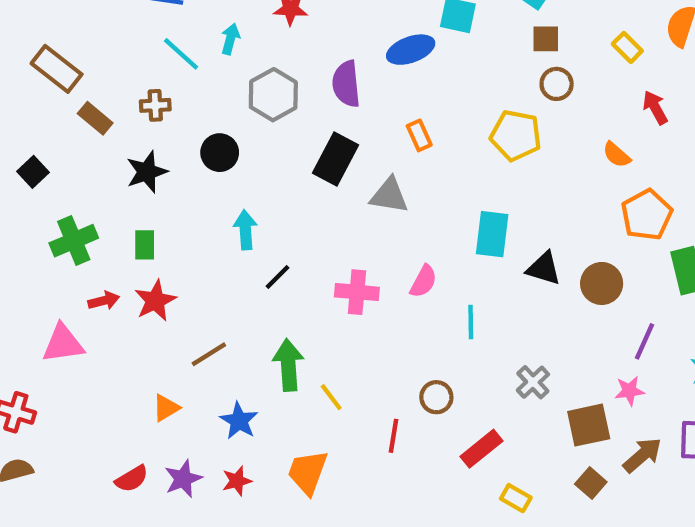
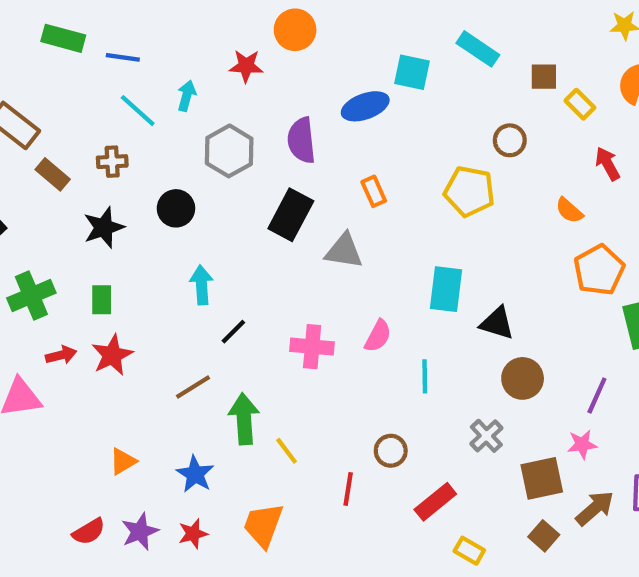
brown square: (546, 39) -> (544, 77), moved
brown circle: (602, 283) -> (523, 378), moved
brown line: (209, 354) -> (193, 387), moved

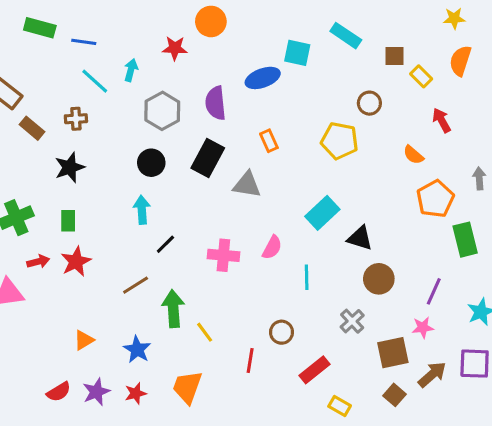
black circle: (176, 208) -> (151, 163), moved
cyan rectangle: (446, 289) -> (322, 213), turned 40

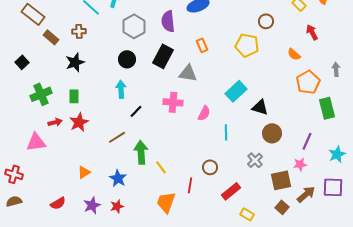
pink cross: (223, 255) -> (173, 102), moved
orange trapezoid: (187, 387) -> (166, 202), moved
red semicircle: (59, 392) -> (58, 203), moved

